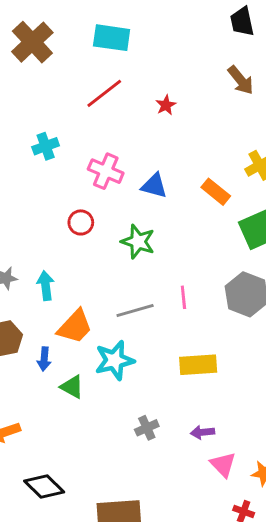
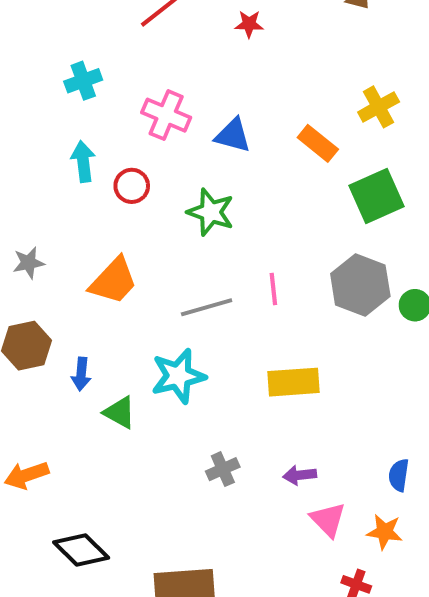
red star: (166, 105) -> (249, 24), turned 30
cyan arrow: (46, 286) -> (83, 162), moved
orange trapezoid: (75, 327) -> (114, 281), moved

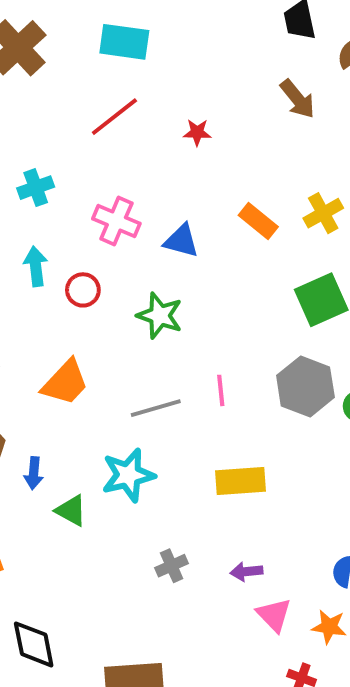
orange rectangle: (318, 143) -> (258, 221), moved
black diamond: (81, 550) -> (34, 644), turned 34

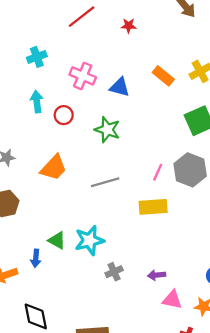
pink line: (221, 390) -> (158, 172), moved, turned 30
blue arrow: (34, 473) -> (36, 258), moved
cyan star: (128, 475) -> (89, 240), moved
yellow rectangle: (240, 481) -> (153, 207), moved
pink triangle: (274, 615) -> (172, 300), turned -35

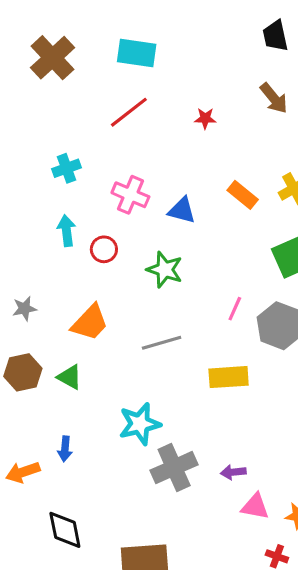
red star: (129, 26) -> (205, 118), moved
pink line: (158, 172) -> (235, 309), moved
green triangle: (57, 240) -> (70, 377), moved
gray cross: (114, 272) -> (174, 467), size x1.8

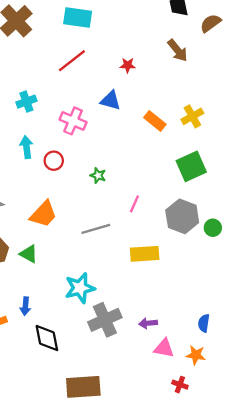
blue triangle: (182, 210) -> (111, 100), moved
green star: (165, 270) -> (98, 175), size x0.6
pink line: (235, 309) -> (134, 204), moved
black diamond: (65, 530) -> (47, 338), moved

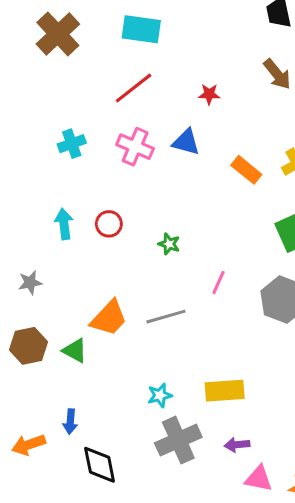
pink cross: (73, 121) -> (135, 147), moved
cyan arrow: (26, 147) -> (64, 224), moved
orange trapezoid: (44, 214) -> (109, 318), moved
yellow rectangle: (145, 254) -> (225, 391), moved
cyan star: (80, 288) -> (160, 395), moved, size x0.6

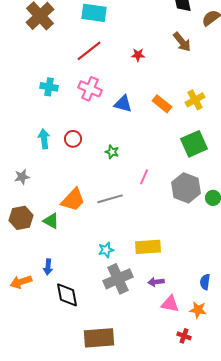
blue triangle: (186, 142) -> (123, 104), moved
cyan cross: (72, 144) -> (49, 87), turned 30

